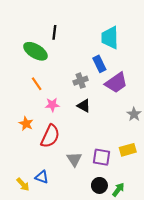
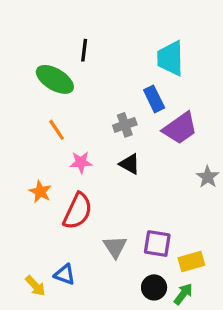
yellow rectangle: (128, 150) -> (191, 261), moved

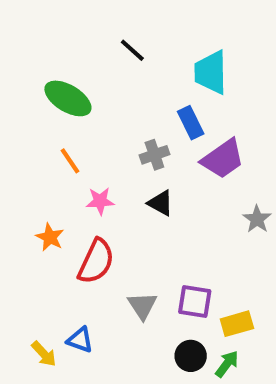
black line: (84, 50) -> (132, 50), moved, turned -55

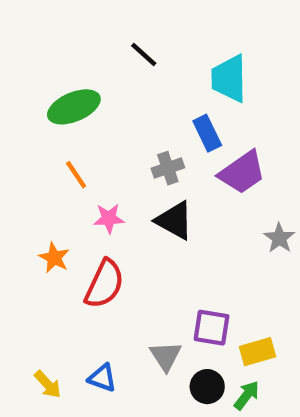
green ellipse: (68, 98) -> (74, 107), turned -54
black triangle: (160, 203) -> (174, 221), size x1.4
gray triangle: (142, 306) -> (166, 356), moved
blue triangle: (80, 340) -> (102, 378), moved

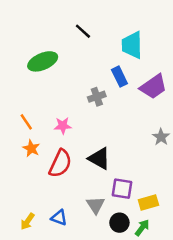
purple trapezoid: (242, 172) -> (153, 87), moved
orange line: (76, 175) -> (26, 122), moved
black triangle: (174, 221) -> (99, 158), moved
yellow arrow: (48, 384) -> (28, 221), turned 78

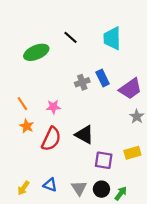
black line: (83, 31) -> (70, 37), moved
blue rectangle: (119, 77) -> (103, 78), moved
purple trapezoid: (153, 87) -> (130, 89), moved
yellow rectangle: (148, 202) -> (132, 153), moved
gray triangle: (96, 205) -> (79, 188), moved

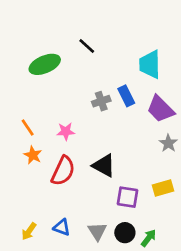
cyan trapezoid: (112, 38) -> (150, 64), moved
purple trapezoid: (130, 89) -> (160, 109), turned 80

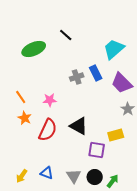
cyan trapezoid: (150, 64) -> (114, 49), turned 50
yellow rectangle: (163, 188) -> (116, 135), moved

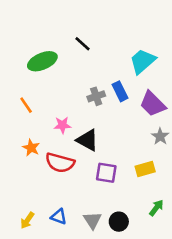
orange line: (21, 97) -> (26, 105), moved
black triangle: (79, 126) -> (87, 140), moved
red semicircle: (48, 130) -> (60, 163), turned 80
purple square: (97, 150) -> (106, 173), moved
green arrow: (113, 181) -> (156, 208), moved

